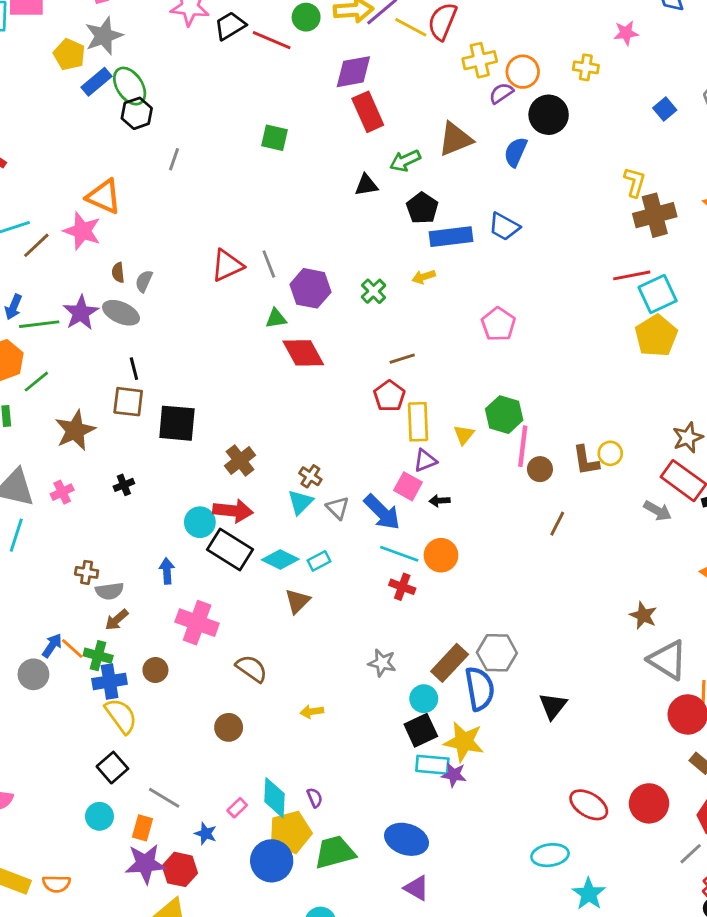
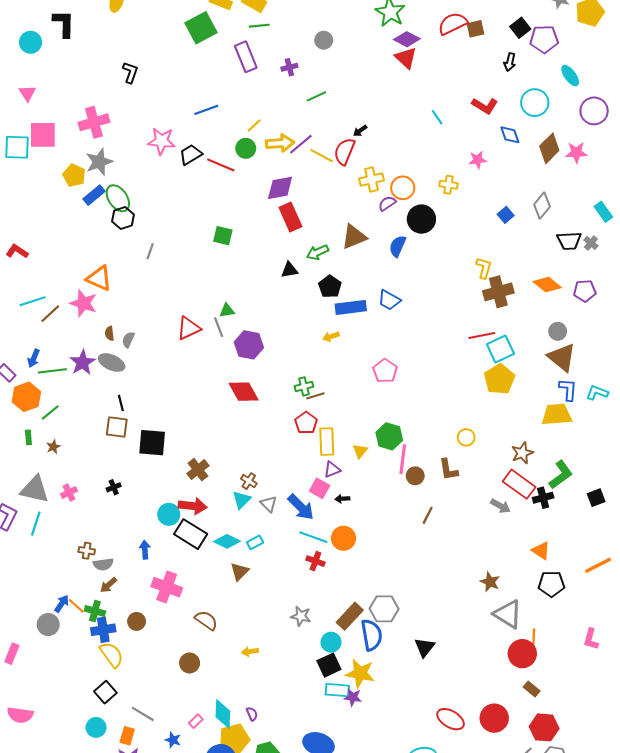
green cross: (374, 291) -> (304, 386), moved, turned 30
green triangle: (276, 318) -> (227, 311), moved
brown star: (75, 430) -> (53, 447), moved, size x0.5
yellow circle: (610, 453) -> (466, 437), moved

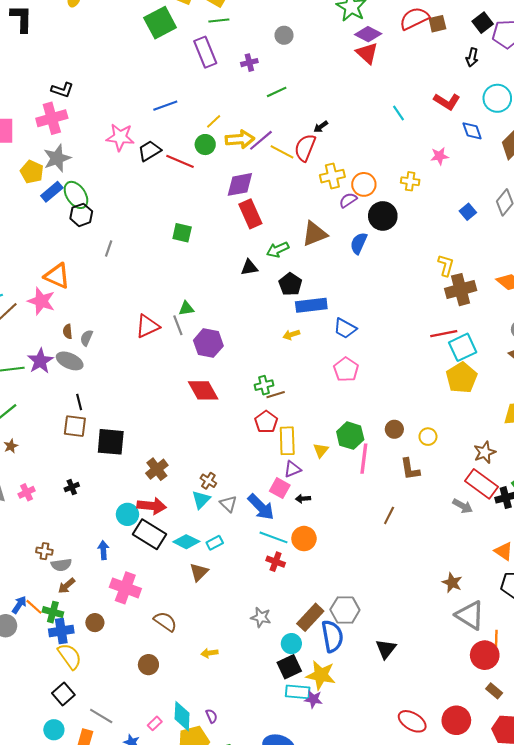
black L-shape: (130, 72) -> (62, 90), moved, turned 90
blue trapezoid: (389, 300) -> (345, 328), moved
brown circle: (415, 476) -> (394, 429), moved

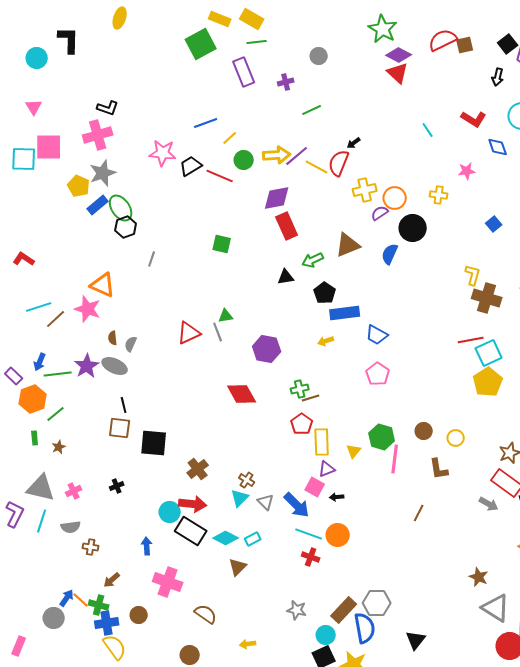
yellow line: (214, 121) -> (230, 138), moved
brown cross: (461, 290) -> (487, 298), turned 32
purple hexagon: (208, 343) -> (267, 349), moved
gray semicircle: (61, 565) -> (71, 527), moved

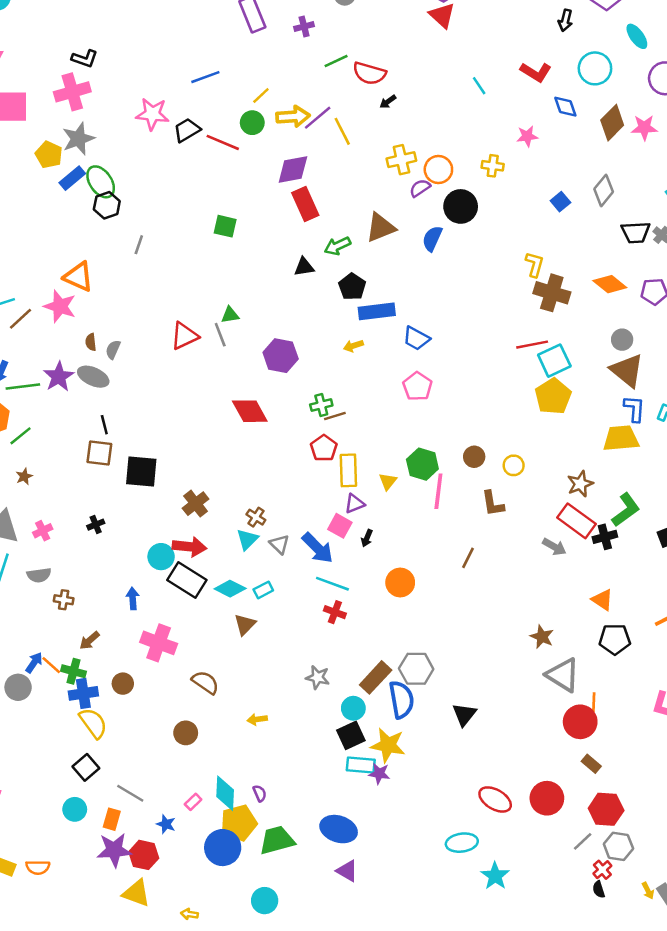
yellow line: (230, 138) -> (261, 96), moved
red semicircle: (339, 163) -> (369, 73), moved, turned -96
yellow line: (317, 167) -> (342, 131), turned 35
black arrow: (337, 497) -> (367, 538), turned -64
orange circle: (338, 535) -> (400, 582), moved

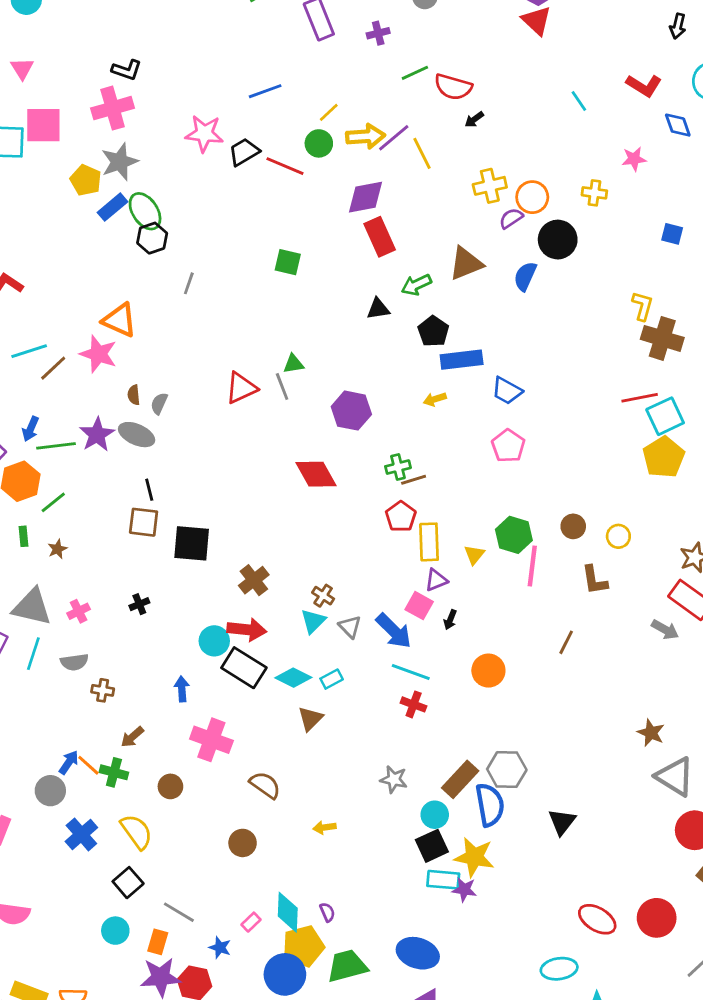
blue square: (560, 202) -> (672, 234), turned -36
blue cross: (83, 693) -> (81, 834), moved, turned -32

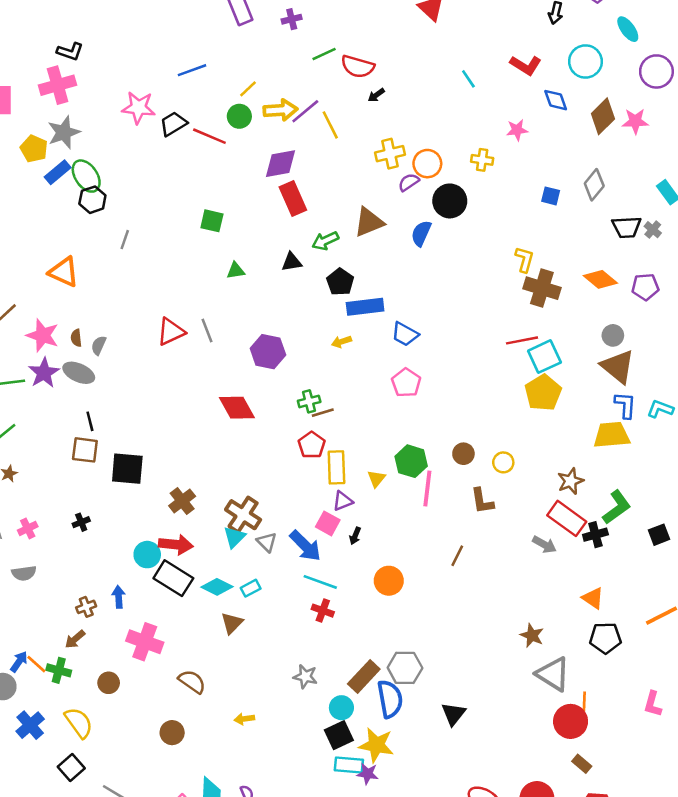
pink star: (98, 354) -> (43, 335), moved
green triangle: (293, 364) -> (236, 271), moved
brown cross: (323, 596) -> (243, 515), size x1.8
brown cross: (103, 690) -> (86, 607), moved, turned -30

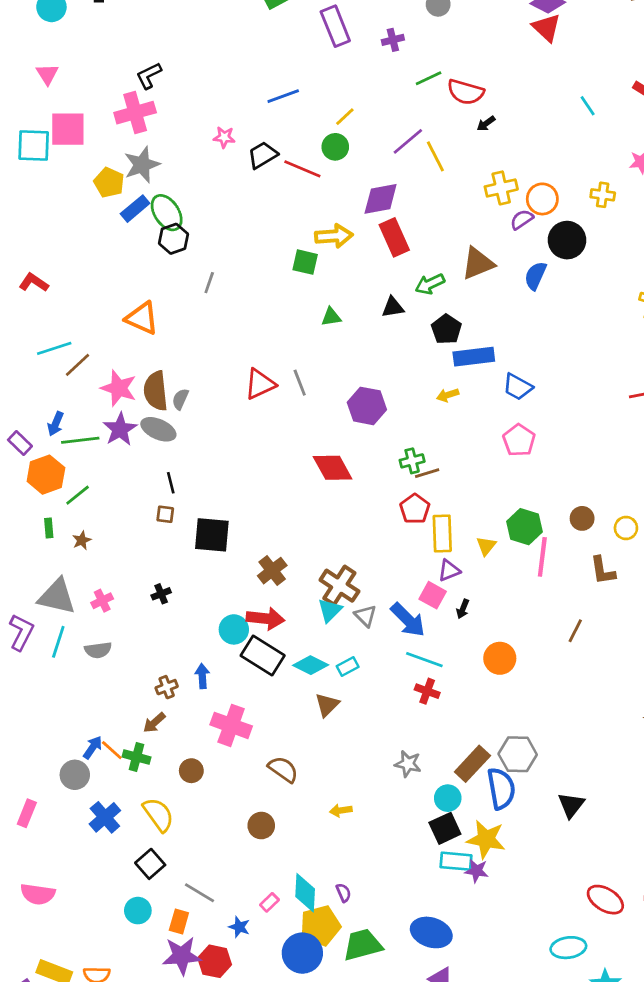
black L-shape: (70, 52) -> (149, 76), turned 135
pink star: (138, 108) -> (224, 137), size x0.6
yellow arrow: (280, 110) -> (334, 236), moved
brown semicircle: (76, 338) -> (156, 391), size x2.0
brown square: (85, 450) -> (165, 514), size x0.6

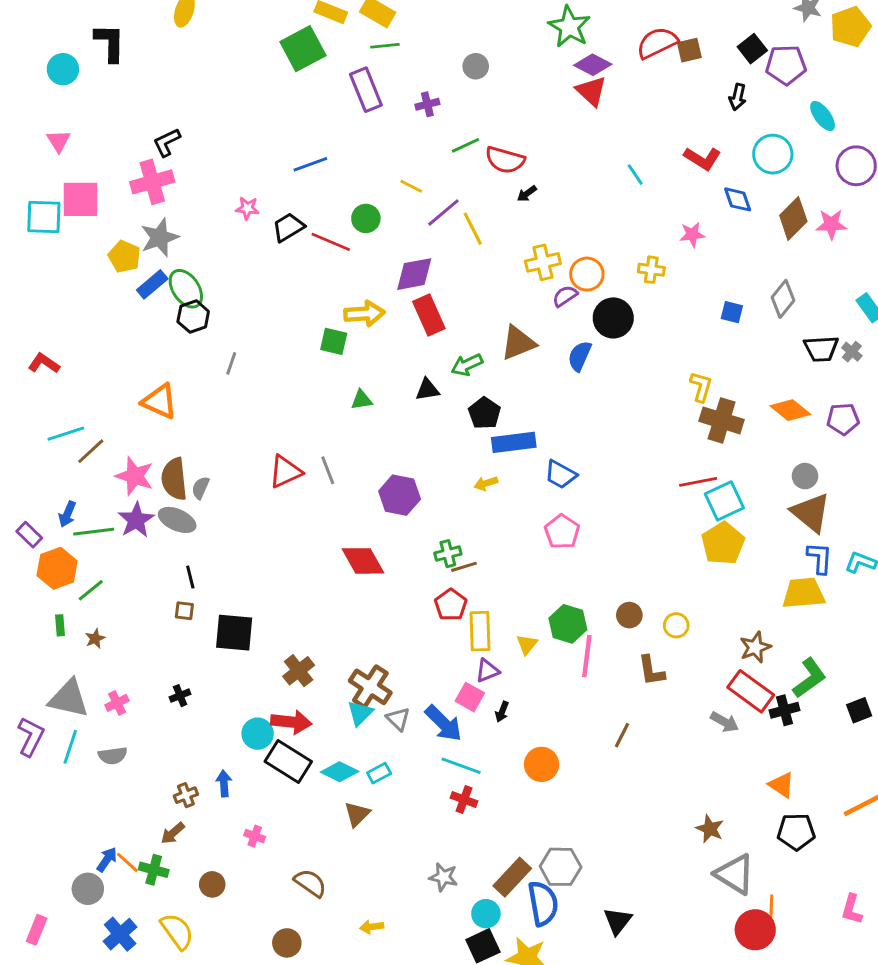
yellow line: (345, 117) -> (411, 186), moved, turned 70
pink cross: (231, 725) -> (255, 836), size x0.5

